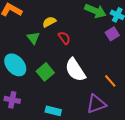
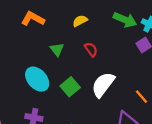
yellow semicircle: (49, 22) -> (80, 21), moved
white semicircle: (75, 70) -> (103, 85), turned 70

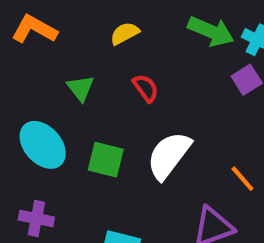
green square: (70, 87) -> (106, 160), turned -36

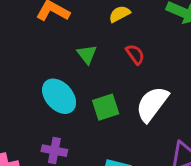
green square: (106, 160) -> (106, 107), turned -32

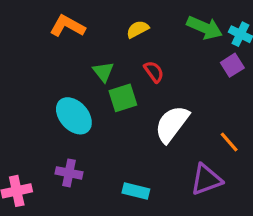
green square: (106, 107) -> (123, 98), moved

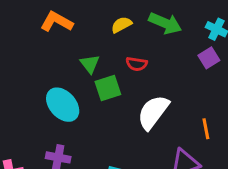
green arrow: (205, 28) -> (165, 23), moved
red semicircle: (154, 72) -> (137, 64), turned 135
orange line: (229, 142) -> (206, 129), turned 30

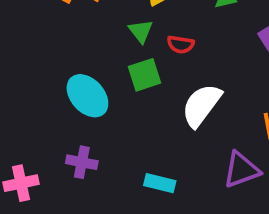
green triangle: (90, 64) -> (141, 31), moved

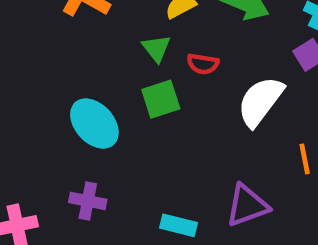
white semicircle: (201, 105) -> (260, 101), moved
purple triangle: (241, 170) -> (247, 205), moved

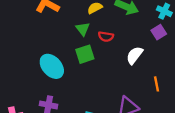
white semicircle: (260, 101) -> (134, 55), size x0.7

